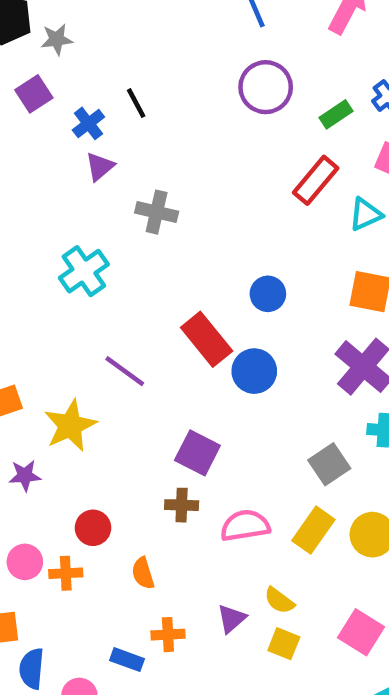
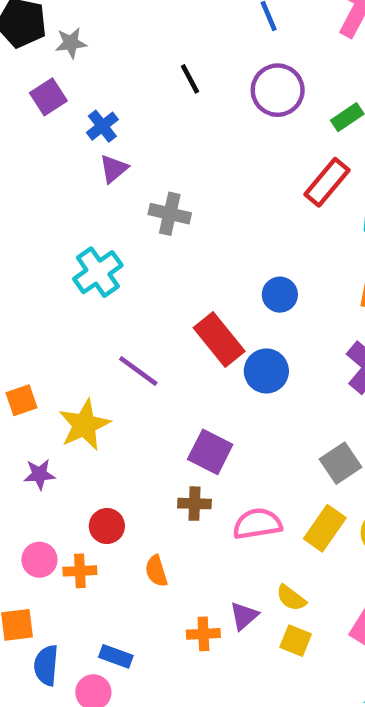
black line: (136, 103) -> (190, 79), moved
orange cross: (168, 635) -> (203, 634), moved
blue rectangle: (127, 660) -> (116, 656), moved

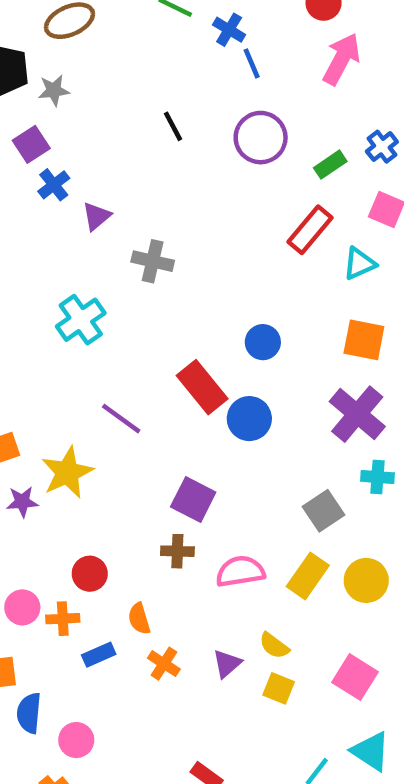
blue cross: (102, 126) -> (54, 185), moved
purple star: (39, 474) -> (22, 502), moved
orange cross: (203, 634) -> (164, 664), moved, turned 36
blue rectangle: (116, 656) -> (99, 655), moved, turned -44

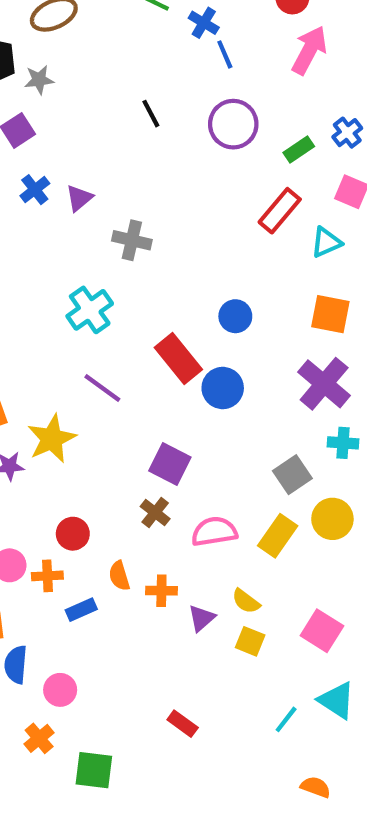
blue cross: (54, 185) -> (35, 190), moved
cyan cross: (81, 320) -> (90, 310), moved
brown cross: (177, 551) -> (155, 513), turned 36
yellow circle: (366, 580) -> (332, 519), moved
orange cross: (164, 664) -> (161, 591), moved, turned -32

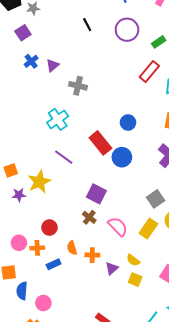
pink semicircle: (214, 532) -> (118, 227), turned 55

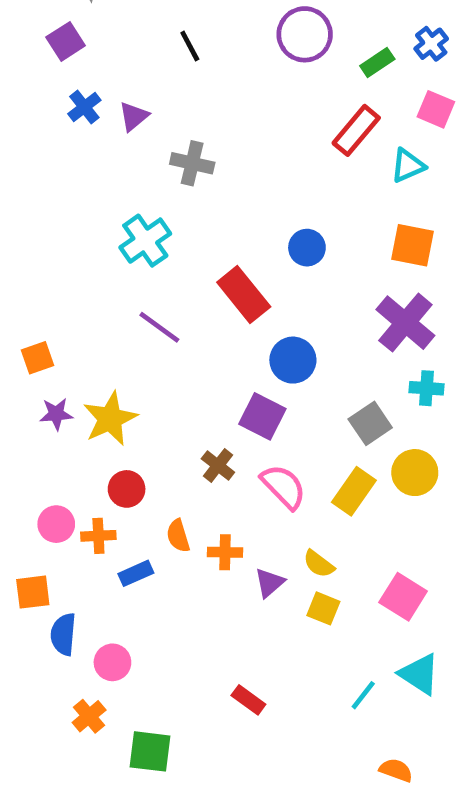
black line: (87, 25) -> (190, 46), moved
blue circle: (122, 157) -> (293, 360), moved
yellow star: (39, 182) -> (110, 419), moved
purple square: (96, 194) -> (262, 416), moved

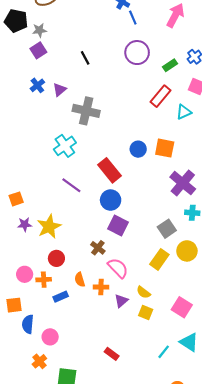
purple square: (66, 41) -> (38, 50), moved
gray cross: (192, 163) -> (86, 111), size x1.4
orange square: (412, 245) -> (165, 148), moved
blue circle: (293, 360) -> (111, 200), moved
pink semicircle: (284, 487) -> (118, 268), moved

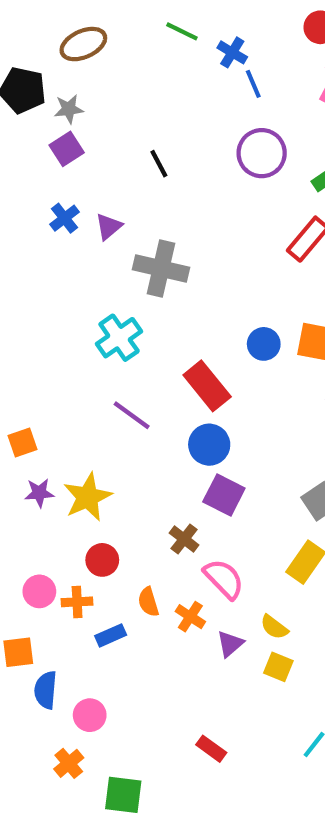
orange cross: (101, 287) -> (190, 617), turned 32

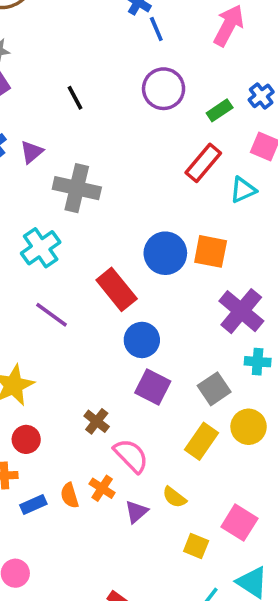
blue circle: (264, 344) -> (165, 253), size x1.5
blue circle: (209, 445) -> (142, 340), moved
purple square: (224, 495) -> (153, 387), moved
orange semicircle: (148, 602) -> (70, 495), moved
yellow square: (278, 667) -> (196, 546), moved

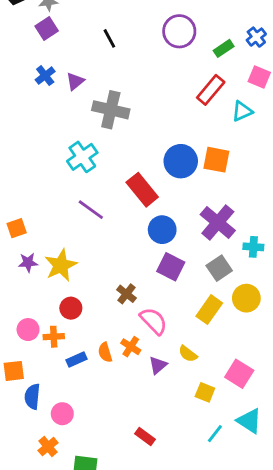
purple cross: (241, 311) -> (218, 223), moved

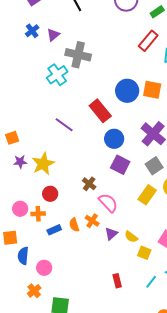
cyan cross: (82, 157) -> (57, 75), moved
yellow semicircle: (188, 354) -> (131, 237), moved
red rectangle: (145, 437) -> (117, 281), moved, turned 40

